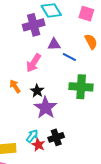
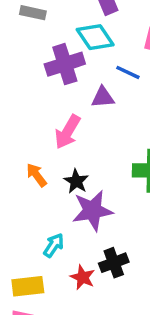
blue line: (69, 57) -> (128, 72), moved
purple star: (45, 108) -> (92, 211), turned 30
cyan arrow: (32, 136) -> (54, 245), moved

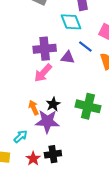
purple cross: (65, 64) -> (45, 49), moved
orange arrow: (36, 175) -> (33, 108), moved
black star: (76, 181) -> (53, 104), moved

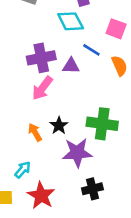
purple star: (47, 121) -> (77, 153), moved
black cross: (53, 154) -> (92, 189), moved
red star: (33, 159) -> (41, 195), size x1.5

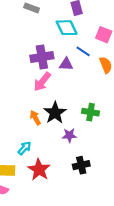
green cross: (102, 124) -> (90, 112), size x0.7
black star: (59, 126) -> (55, 113), size x1.5
purple star: (77, 153) -> (69, 135), size x0.6

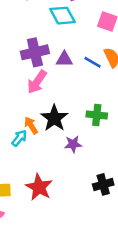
blue line: (83, 51) -> (92, 62), moved
cyan arrow: (24, 148) -> (19, 138), moved
black cross: (81, 165) -> (103, 184), moved

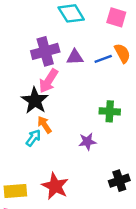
blue line: (92, 62) -> (103, 59), turned -48
black star: (54, 118) -> (35, 101), moved

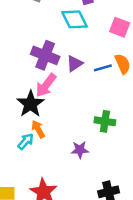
purple cross: (45, 51) -> (45, 55), turned 32
purple triangle: (75, 57) -> (75, 64), turned -36

